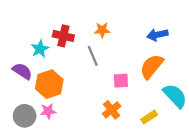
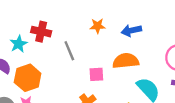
orange star: (102, 30) -> (97, 26), moved
orange semicircle: (152, 66) -> (126, 61), turned 45

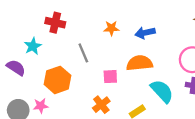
red cross: (41, 32) -> (55, 23), moved
orange hexagon: (28, 78) -> (57, 80), moved

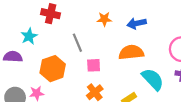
purple semicircle: (16, 68) -> (13, 57), turned -30
pink square: (110, 77) -> (94, 65), moved

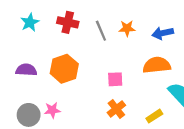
cyan star: (29, 36) -> (30, 22), moved
gray line: (77, 43) -> (101, 31), moved
orange hexagon: (53, 69) -> (64, 69), moved

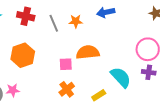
blue arrow: (163, 33) -> (106, 12), moved
orange semicircle: (157, 65) -> (88, 52), moved

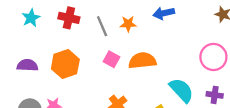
pink square: (66, 64) -> (112, 59), moved, turned 32
purple cross: (149, 72) -> (215, 95), moved

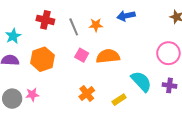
cyan star: (31, 18) -> (13, 36), moved

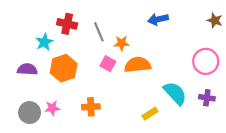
orange star: (96, 25) -> (122, 43), moved
cyan star: (13, 36) -> (44, 42), moved
orange cross: (87, 94) -> (91, 107), moved, turned 35

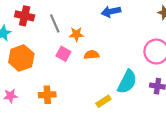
orange semicircle: (138, 65) -> (92, 55), size x0.6
cyan semicircle: (175, 93) -> (127, 82), turned 70

